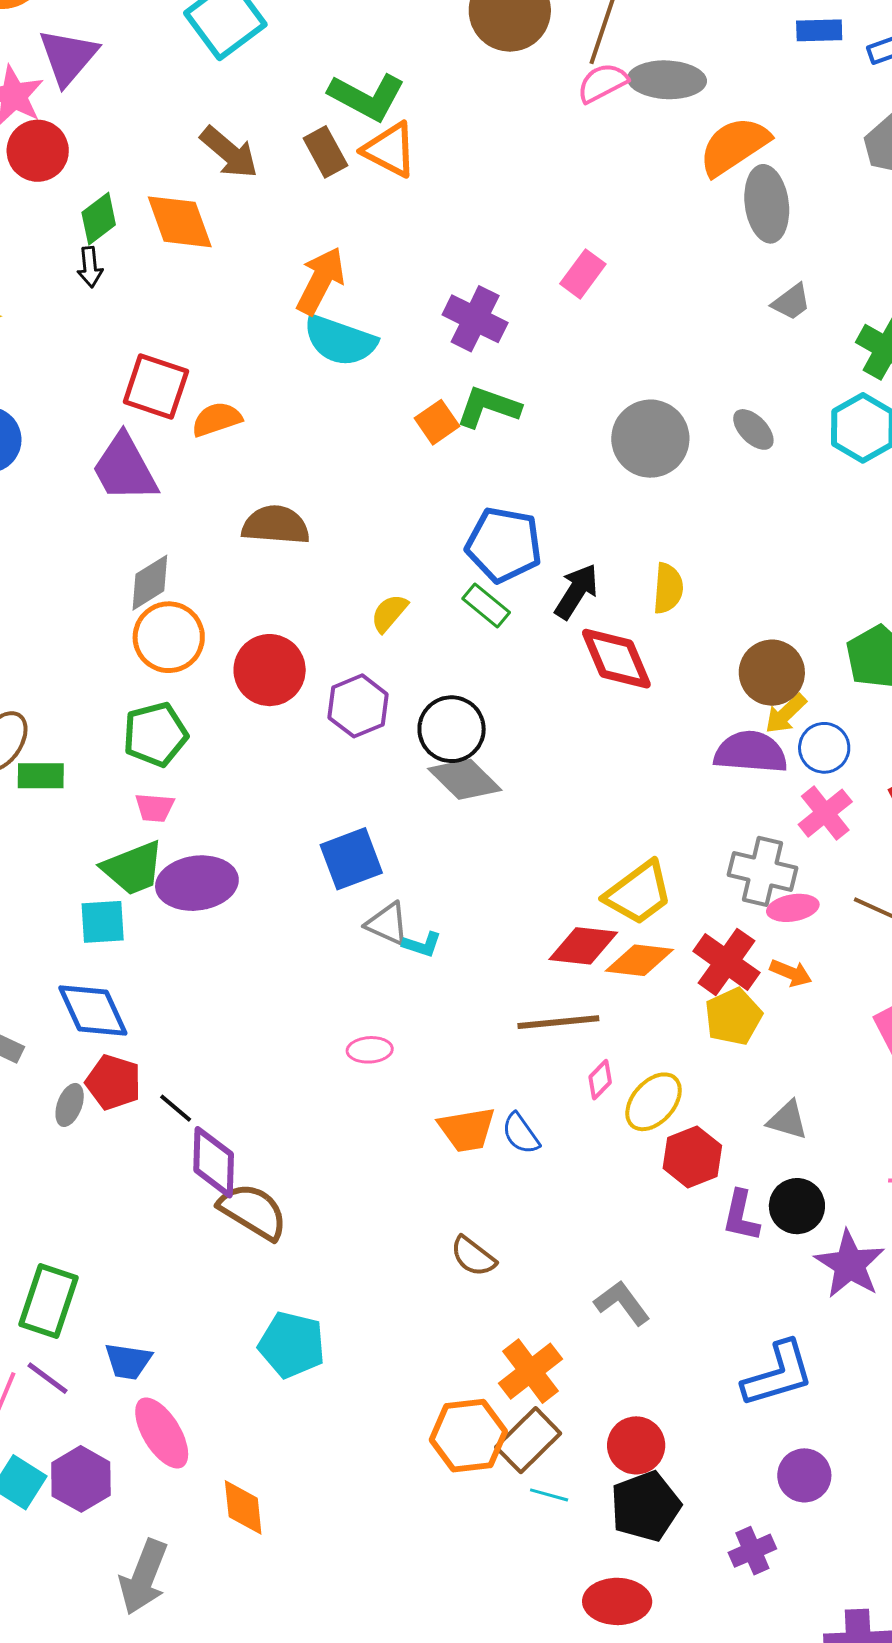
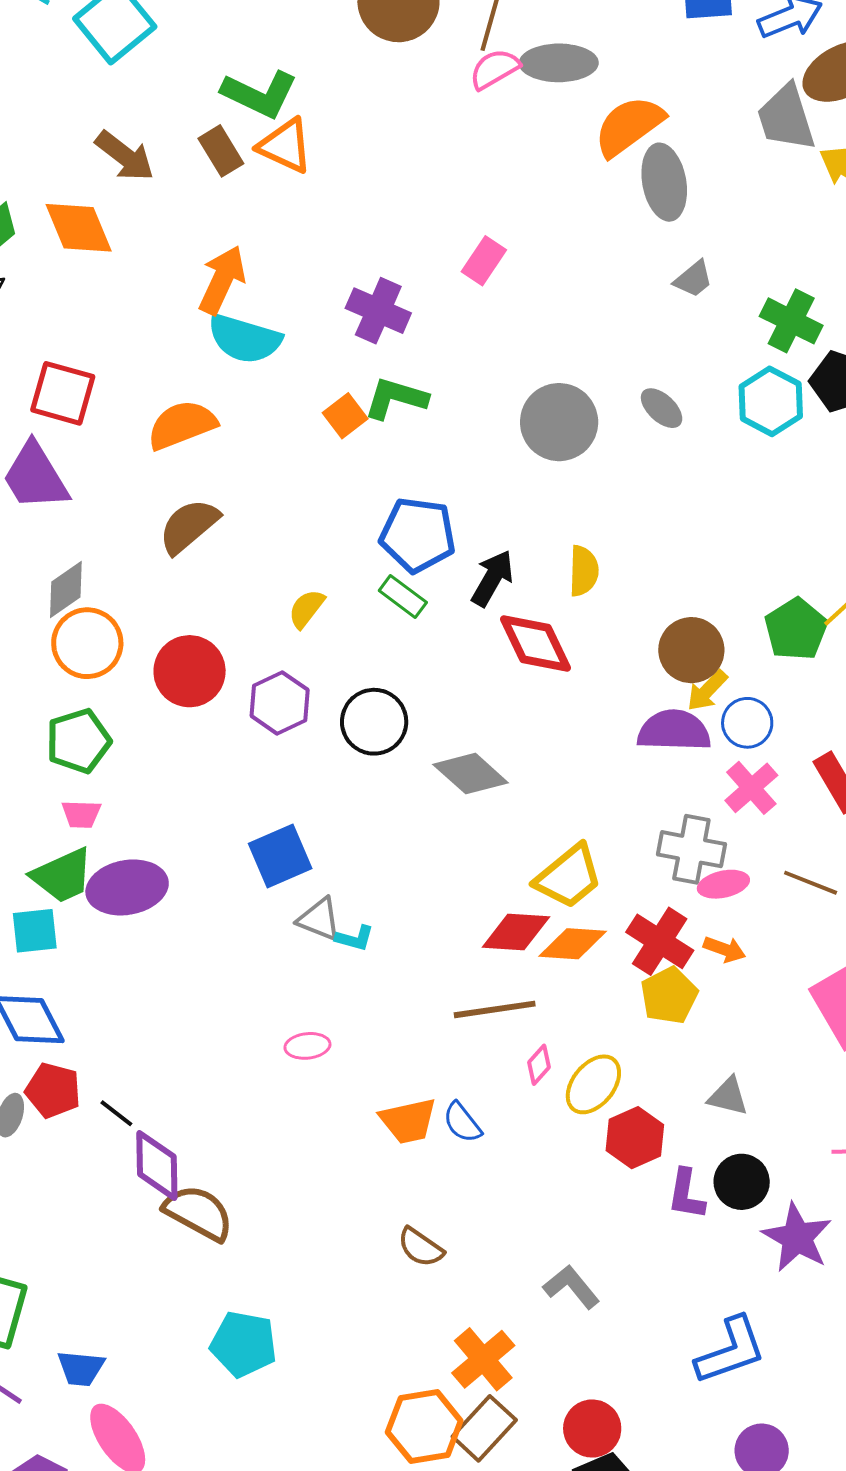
orange semicircle: (217, 419) -> (182, 425), moved, size x1.4
brown semicircle: (276, 525) -> (189, 526), turned -42
gray diamond: (465, 779) -> (471, 774), moved

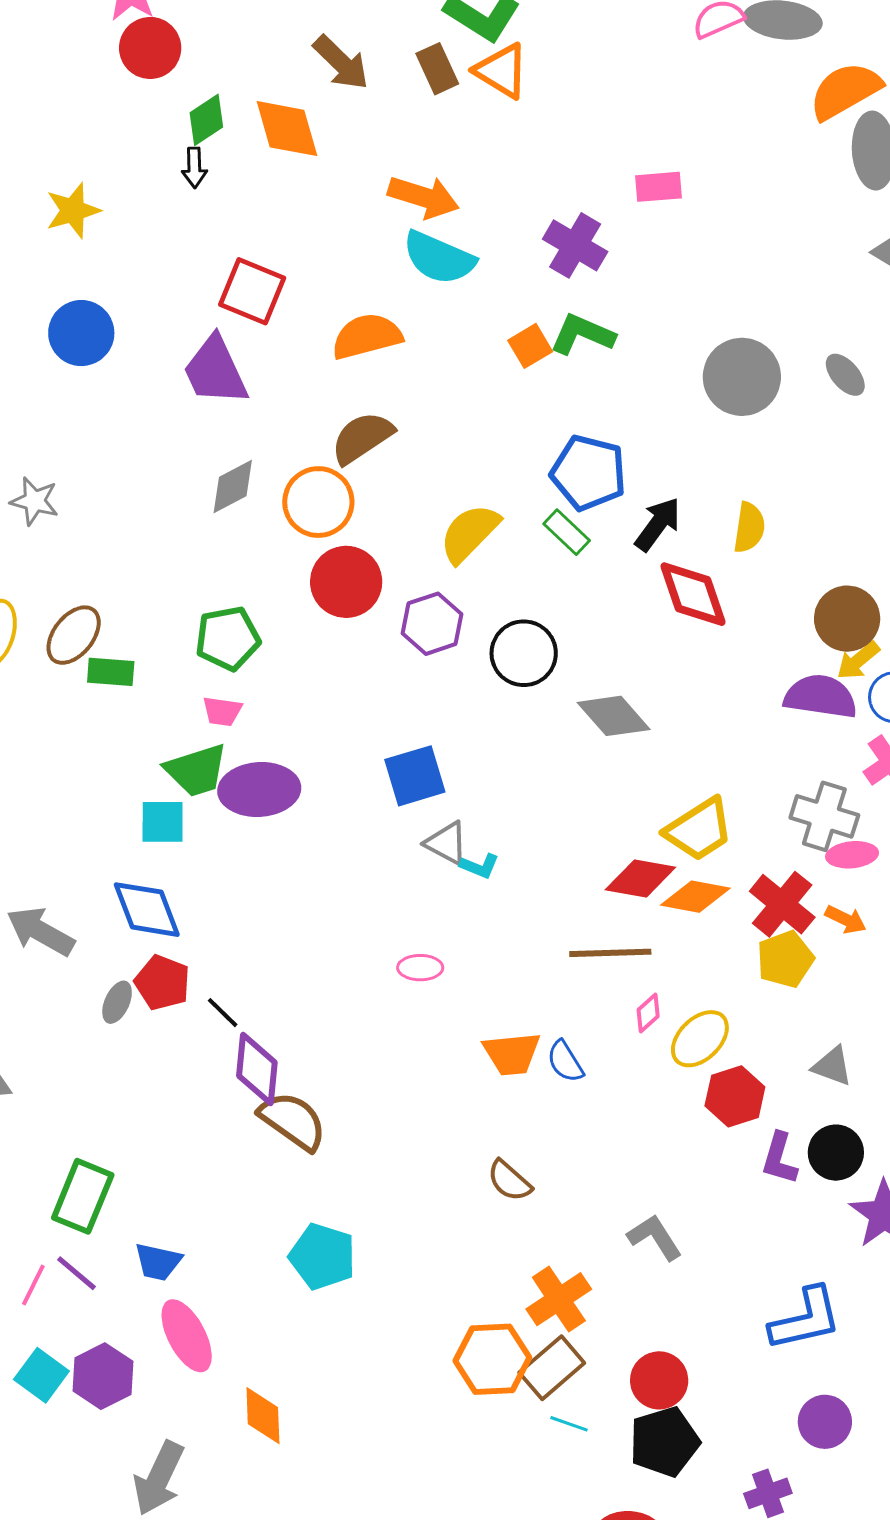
pink rectangle: (484, 261) -> (658, 187), moved, turned 45
orange arrow: (222, 280) -> (423, 197), turned 76
yellow semicircle: (306, 609) -> (469, 533), size x1.6
orange circle: (87, 643) -> (318, 502), moved

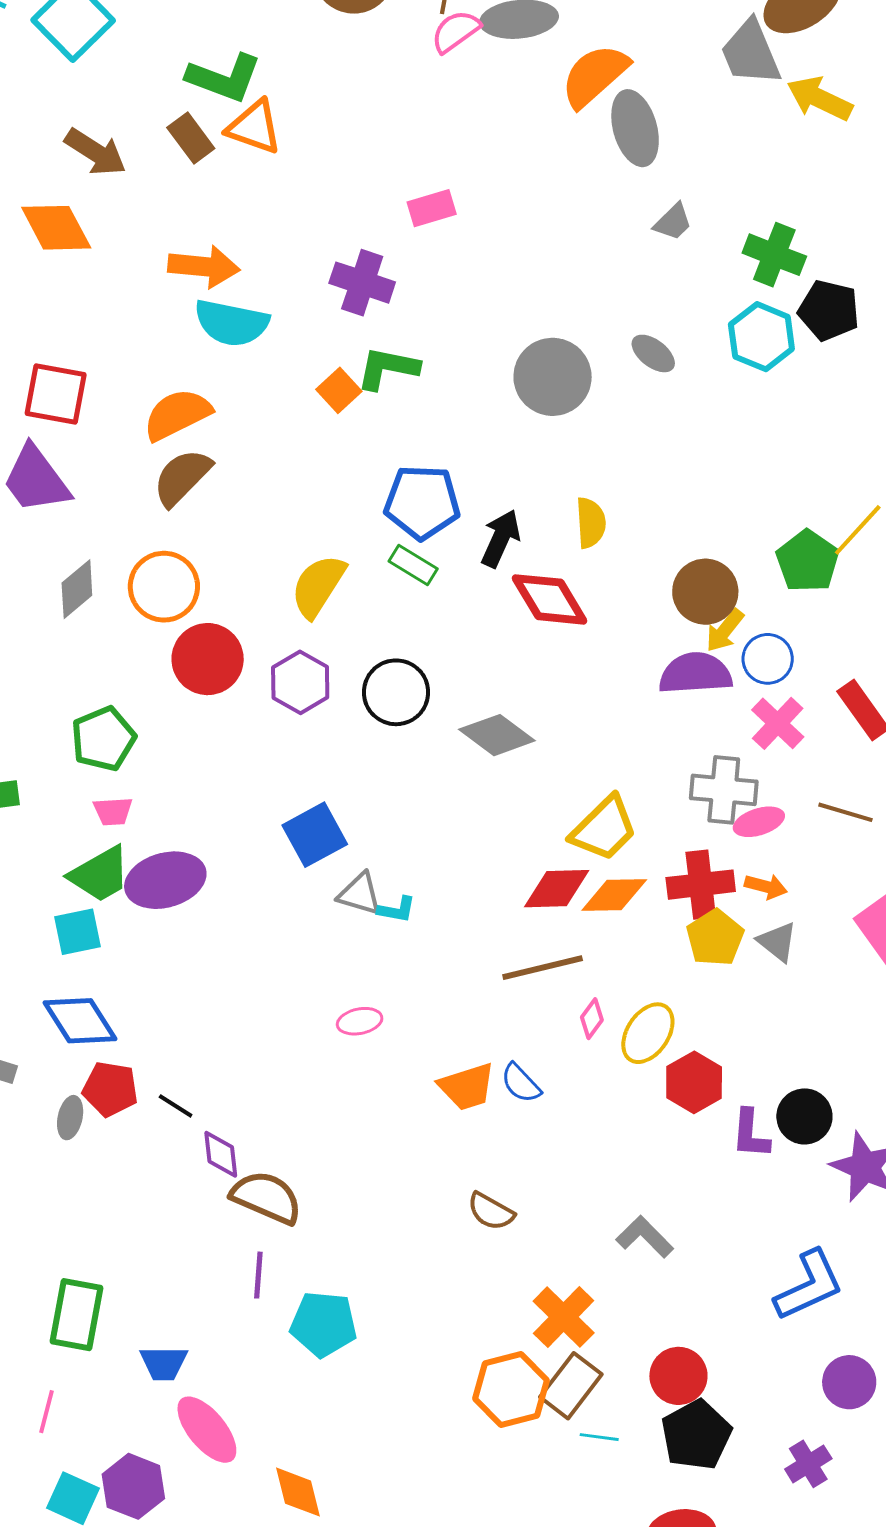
brown semicircle: (362, 438) -> (182, 477), moved
red cross: (782, 904) -> (701, 885), turned -34
gray triangle: (832, 1066) -> (777, 942), moved, turned 30
purple diamond: (257, 1069) -> (221, 1154), size x0.7
purple line: (77, 1273) -> (258, 1275), moved, turned 66

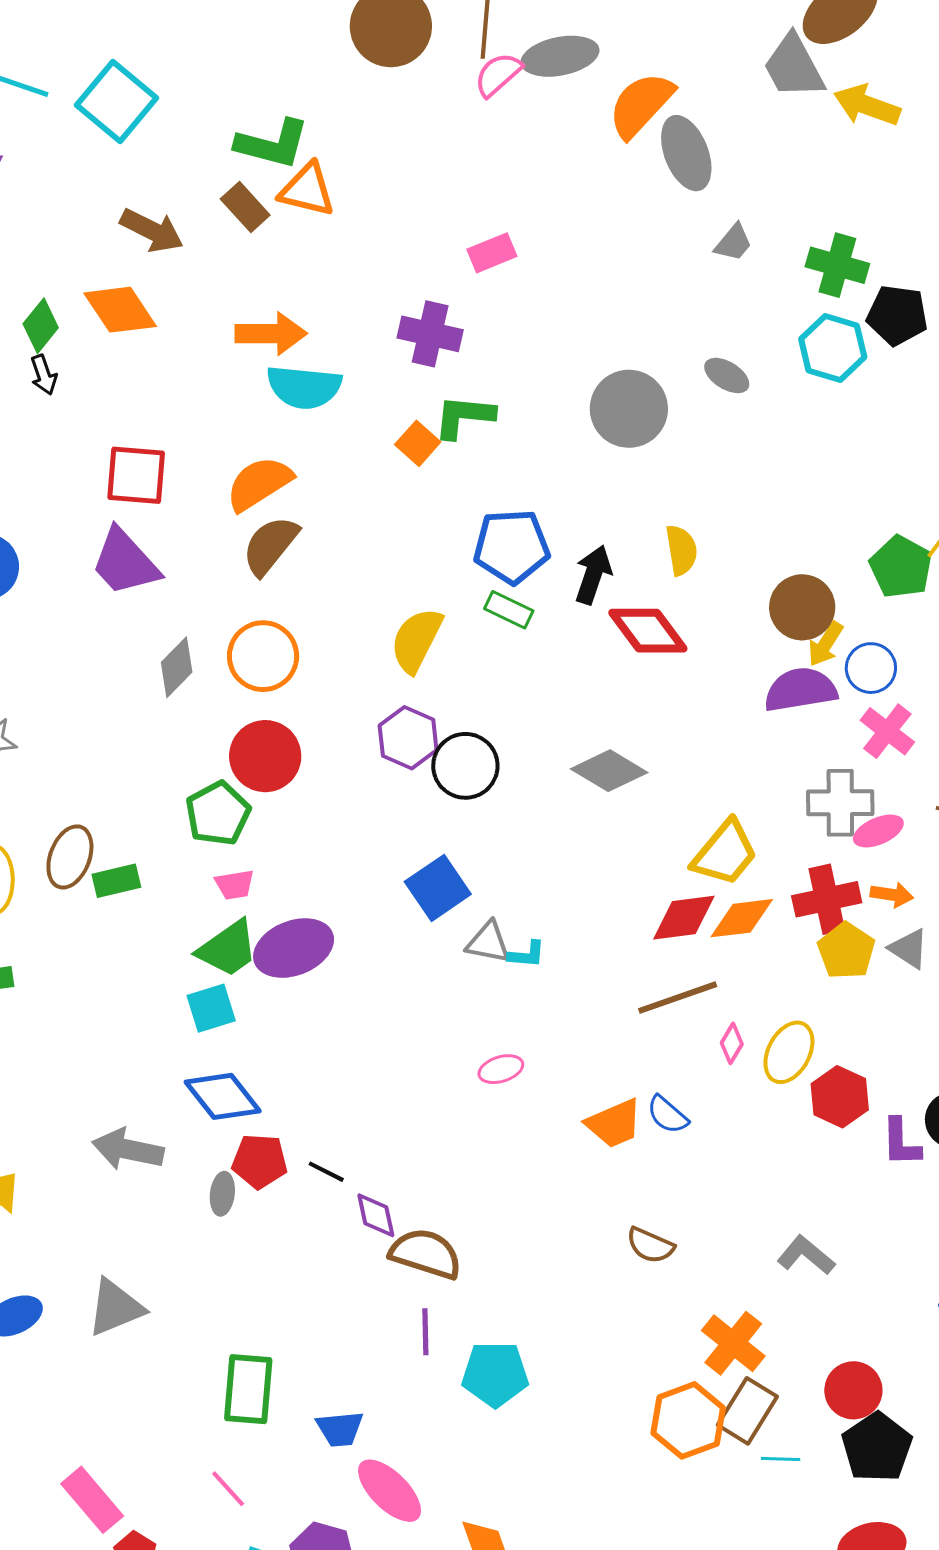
red circle: (208, 659) -> (265, 756), moved
black circle: (396, 692) -> (465, 766), moved
pink line: (46, 1412) -> (228, 1489), turned -51

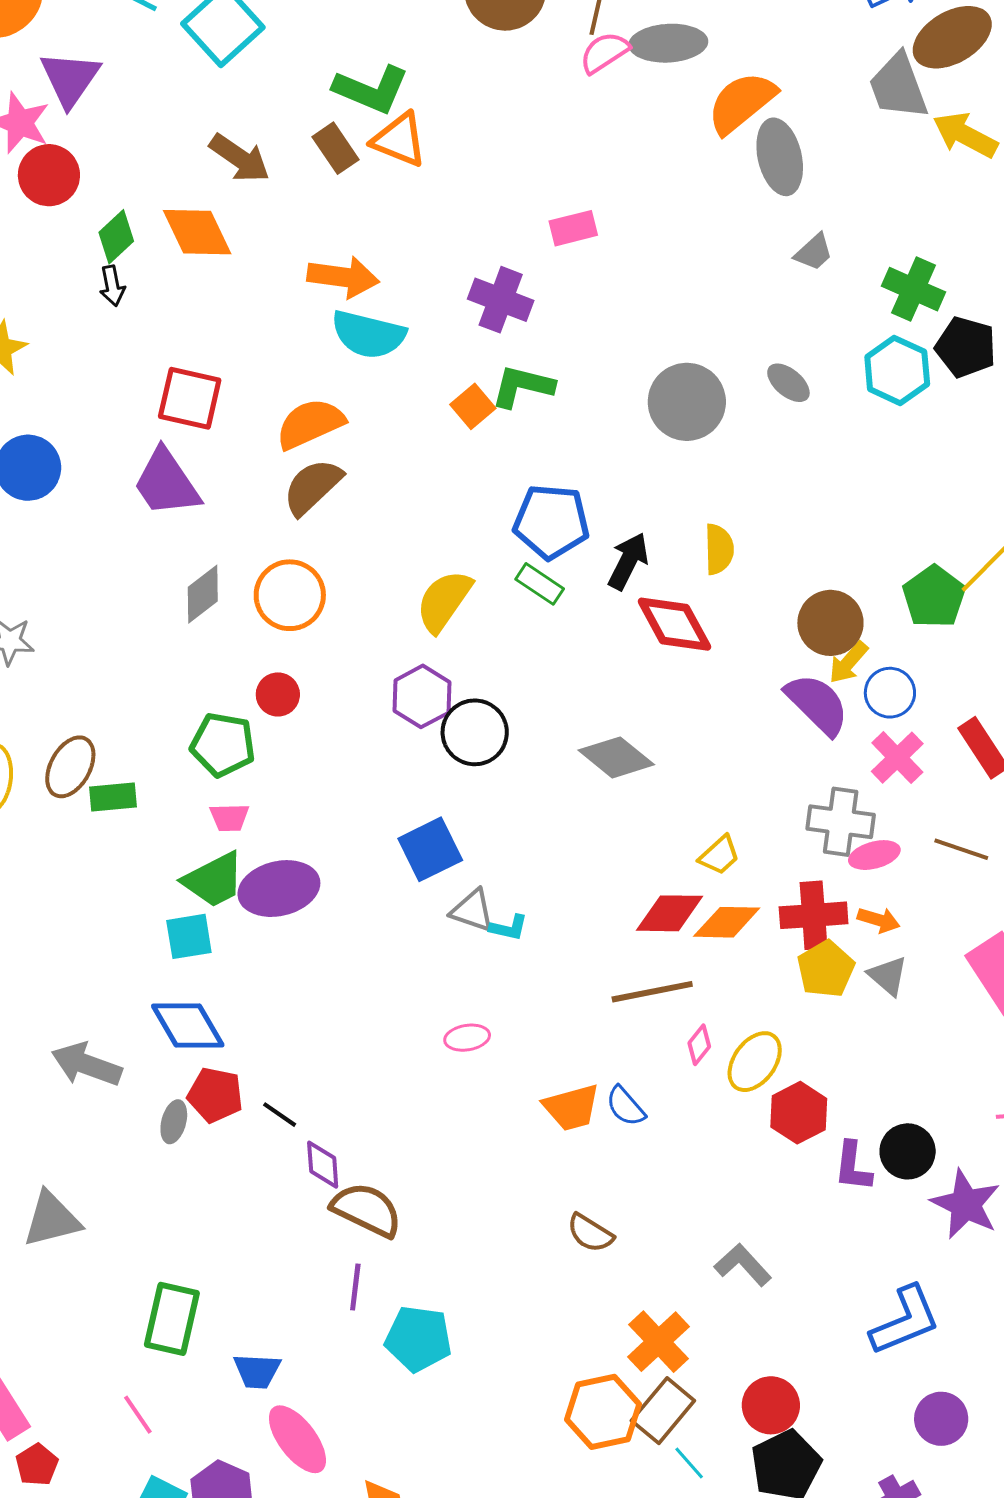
purple semicircle: (800, 690) -> (817, 704), turned 46
red circle: (265, 756) -> (278, 694), size x0.6
green pentagon: (218, 813) -> (223, 745), turned 30
yellow trapezoid: (725, 853) -> (719, 855), size x0.6
cyan line: (781, 1459) -> (689, 1463), turned 39

